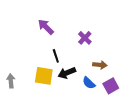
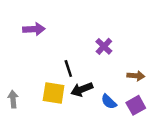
purple arrow: (46, 27) -> (34, 29), moved, turned 132
brown arrow: (100, 65) -> (136, 76), moved

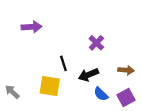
black arrow: (82, 89) -> (88, 75), moved
gray arrow: (13, 99) -> (12, 92), turned -42

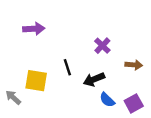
brown arrow: (126, 70) -> (134, 65), moved
yellow square: (50, 86) -> (36, 81), moved

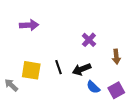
brown arrow: (134, 65) -> (116, 57), turned 80
black line: (67, 67) -> (58, 67), moved

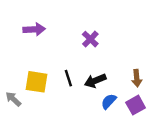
purple cross: (89, 40) -> (90, 39), moved
brown arrow: (116, 57) -> (137, 78), moved
blue semicircle: (93, 87) -> (109, 101), turned 88

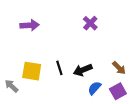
purple cross: (90, 39) -> (90, 23), moved
brown arrow: (137, 78) -> (119, 68), turned -40

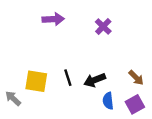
purple arrow: (30, 25) -> (53, 19), moved
blue semicircle: (95, 88) -> (108, 101), turned -48

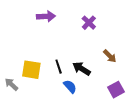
brown arrow: (136, 78) -> (110, 56), moved
black arrow: (95, 80) -> (82, 69), turned 54
blue semicircle: (108, 101) -> (70, 86), moved, turned 144

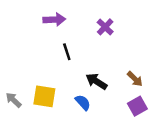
brown arrow: (110, 56) -> (135, 79), moved
black line: (59, 67) -> (67, 52), moved
yellow square: (31, 70) -> (44, 96), moved

